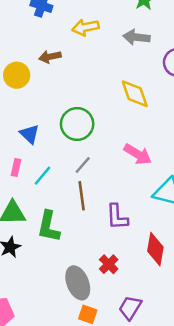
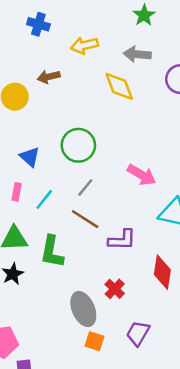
yellow diamond: (135, 94) -> (119, 86), moved
brown line: (82, 196) -> (85, 219), turned -48
purple L-shape: (117, 217) -> (122, 240), turned -84

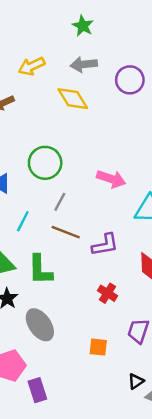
gray ellipse: (83, 309) -> (40, 325), moved

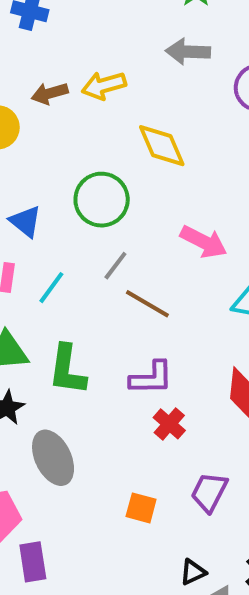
yellow arrow: (32, 66) -> (104, 85), moved
yellow diamond: (73, 99) -> (162, 146), moved
brown line: (66, 232) -> (147, 304), moved
purple L-shape: (105, 245) -> (151, 378), moved

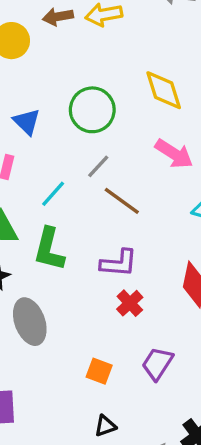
yellow diamond: (162, 146) -> (164, 90), moved
cyan line: (51, 288) -> (53, 194), moved
black triangle: (193, 572) -> (105, 426), moved

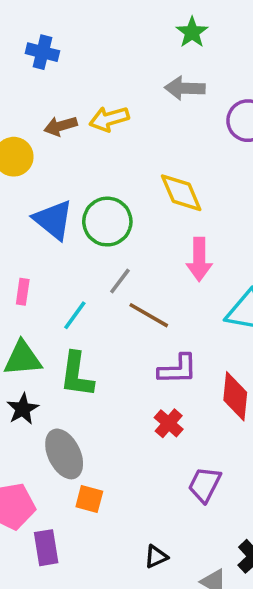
blue triangle: (27, 122) -> (53, 220), moved, size x1.4
pink arrow: (174, 154) -> (199, 259), turned 63
purple L-shape: (119, 263) -> (178, 369), moved
orange square: (99, 371) -> (89, 499), moved

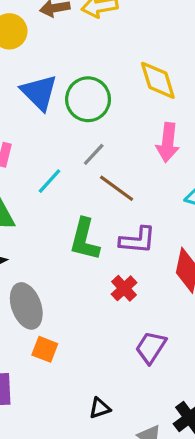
green L-shape: (77, 375) -> (85, 239), moved

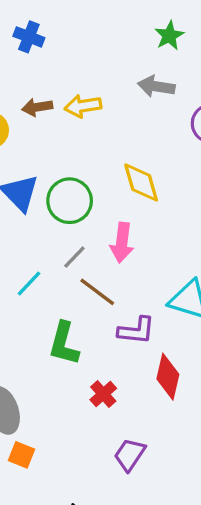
pink arrow: (168, 142) -> (122, 243), moved
purple L-shape: (137, 240) -> (136, 331), moved

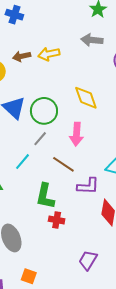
gray line: (74, 257) -> (40, 139), moved
red cross: (103, 394) -> (57, 220), moved, turned -35
orange square: (21, 455) -> (29, 276), moved

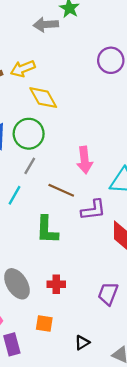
gray arrow: (92, 40) -> (46, 25), moved
yellow diamond: (86, 98) -> (43, 98), moved
pink arrow: (76, 134) -> (85, 160), moved
red cross: (57, 220) -> (56, 284), moved

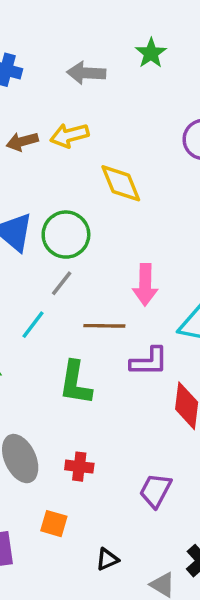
gray arrow: (46, 25) -> (86, 73), moved
yellow diamond: (43, 98) -> (121, 183), moved
brown line: (61, 190) -> (104, 326), turned -30

